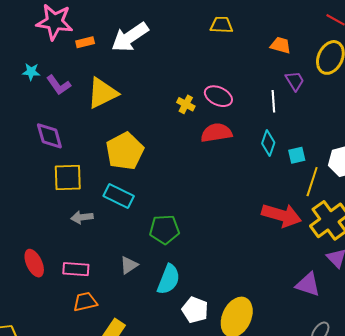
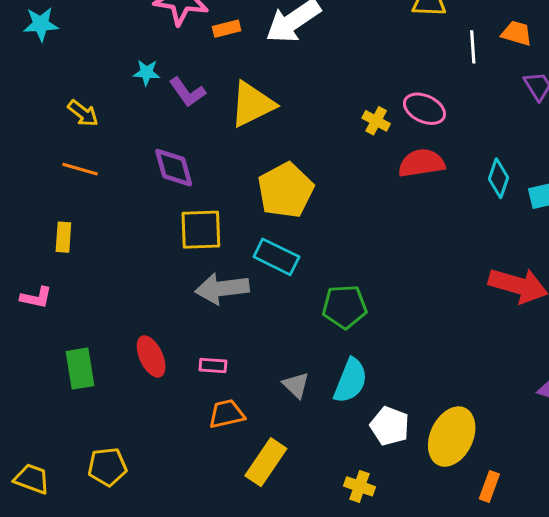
white line: (273, 101) -> (473, 47), moved
gray arrow: (82, 217) -> (222, 289), size x1.6
gray triangle: (129, 265) -> (296, 385), moved, turned -42
pink rectangle: (76, 269) -> (213, 366), size x0.7

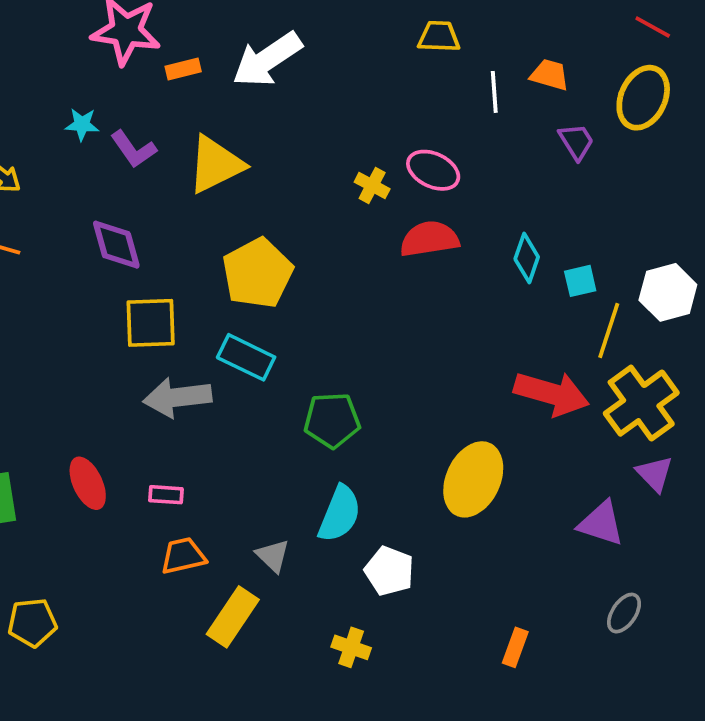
gray triangle: (296, 385) -> (273, 556), moved
yellow ellipse: (452, 437) -> (473, 479), moved

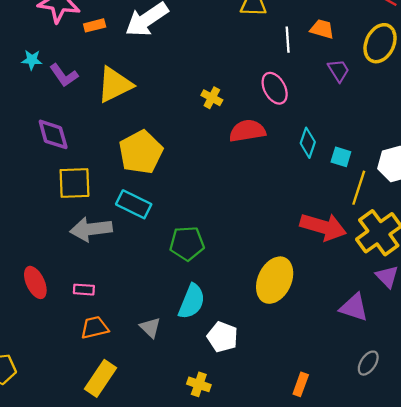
pink ellipse: (433, 170) -> (275, 88), moved, turned 36
cyan square: (580, 281) -> (341, 157), turned 30
yellow rectangle: (233, 617) -> (100, 378), moved

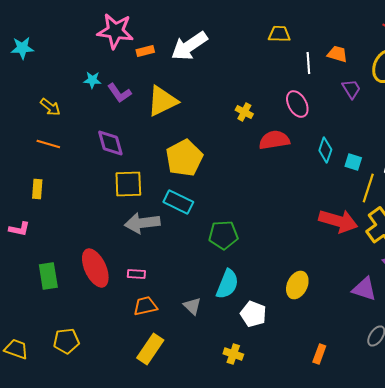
yellow ellipse: (275, 280) -> (297, 285), moved, size x0.7
red ellipse: (35, 282) -> (95, 268), size x1.4

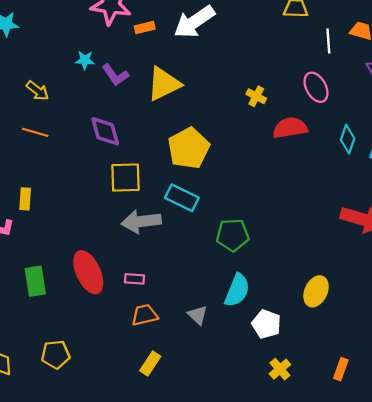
yellow rectangle: (37, 189) -> (25, 199), moved
yellow rectangle: (150, 349) -> (150, 363), size x0.7
yellow cross: (233, 354) -> (280, 369), moved, turned 30

